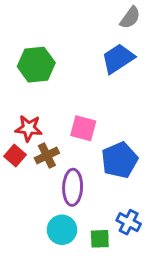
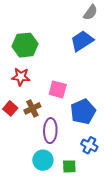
red star: (29, 128) -> (21, 77), moved
blue cross: (129, 222) -> (89, 145), moved

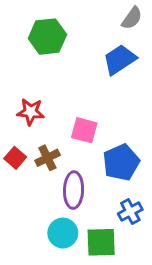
green hexagon: (25, 45) -> (47, 37), moved
blue cross: (89, 145) -> (130, 212), turned 35
green square: (69, 166) -> (101, 242), size x1.5

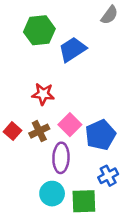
blue trapezoid: (120, 60) -> (72, 49), moved
red star: (31, 112) -> (43, 94), moved
pink square: (84, 130) -> (70, 125), moved, turned 30

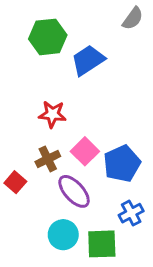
red square: (12, 131) -> (15, 182), moved
purple ellipse: (61, 158) -> (74, 191), turned -44

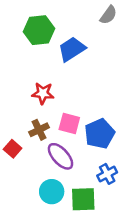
pink square: (85, 151) -> (69, 124), turned -30

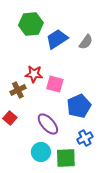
gray semicircle: (108, 15) -> (86, 42), moved
pink square: (69, 124) -> (55, 84), moved
brown cross: (39, 130) -> (18, 90), moved

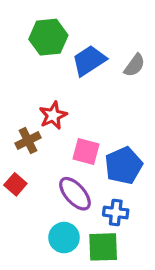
red star: (34, 74) -> (53, 115), turned -30
pink square: (55, 84) -> (86, 151), moved
blue cross: (85, 138) -> (116, 213), moved, turned 35

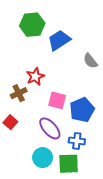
gray semicircle: (134, 65) -> (90, 61), moved, turned 105

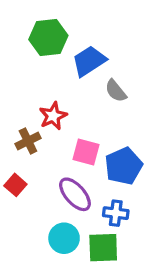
gray semicircle: (90, 61) -> (116, 91), moved

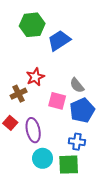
gray semicircle: (116, 91) -> (77, 85), moved
purple ellipse: (75, 194) -> (33, 130), moved, turned 30

